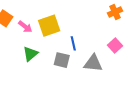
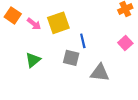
green triangle: (30, 54) -> (33, 60), moved
gray triangle: (93, 63) -> (100, 73), moved

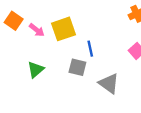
gray triangle: (100, 73) -> (109, 84), turned 30

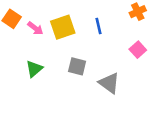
blue line: (90, 49) -> (98, 26), moved

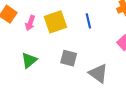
pink arrow: (35, 28) -> (30, 23), turned 72

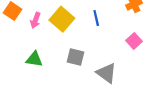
yellow square: (55, 22) -> (62, 19), turned -30
green triangle: (29, 60) -> (34, 59), turned 49

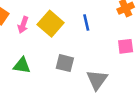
pink square: (134, 41) -> (126, 46), turned 35
gray triangle: (106, 73) -> (97, 80), turned 30

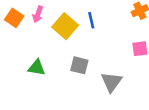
blue line: (86, 23) -> (91, 20), moved
pink arrow: (23, 25) -> (38, 14), moved

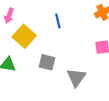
yellow square: (65, 26) -> (24, 36), moved

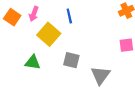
blue line: (58, 21) -> (69, 16), moved

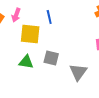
yellow square: (49, 34) -> (30, 34), turned -35
green triangle: (33, 62) -> (26, 62), moved

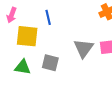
gray triangle: (78, 72) -> (84, 48), moved

